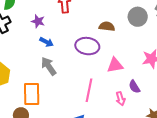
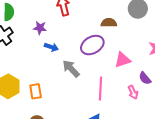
purple ellipse: (87, 46) -> (92, 45), turned -30
gray arrow: (49, 66) -> (71, 69), moved
orange rectangle: (32, 94) -> (36, 91), moved, size x0.7

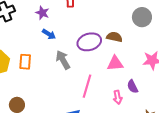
brown semicircle: (109, 23) -> (114, 37), moved
orange rectangle: (36, 91) -> (25, 62), moved

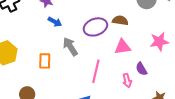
orange rectangle: (25, 62) -> (45, 61), moved

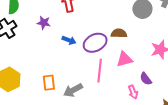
blue arrow: (55, 22) -> (69, 40), moved
gray arrow: (70, 46) -> (73, 90), moved, turned -78
pink line: (96, 71) -> (100, 71), moved

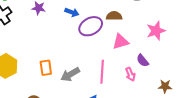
blue arrow: (69, 40) -> (72, 12), moved
pink line: (100, 71) -> (102, 72), moved

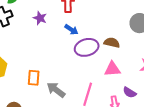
purple semicircle: (143, 60) -> (130, 92), turned -32
gray arrow: (70, 74) -> (56, 90), turned 54

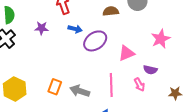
brown semicircle: (112, 43) -> (111, 11), moved
orange rectangle: (34, 78) -> (55, 87), turned 35

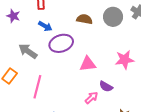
pink line: (111, 85) -> (37, 87), moved
pink arrow: (139, 85) -> (91, 98), turned -120
gray arrow: (80, 91) -> (28, 51), moved

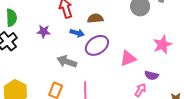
brown semicircle: (84, 19) -> (95, 18), moved

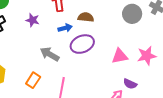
blue arrow: (77, 33) -> (65, 28), turned -40
pink triangle: (128, 58) -> (120, 56), moved

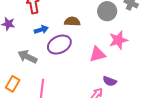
brown semicircle: (86, 17) -> (72, 21), moved
pink star: (147, 56) -> (118, 40), moved

